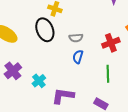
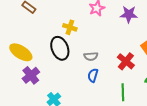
red cross: (111, 43) -> (126, 61), turned -30
purple cross: (13, 71) -> (31, 75), moved

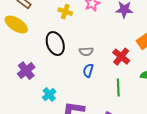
yellow cross: (70, 27) -> (65, 12), moved
yellow ellipse: (21, 52) -> (16, 25), moved

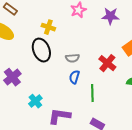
yellow cross: (65, 12) -> (48, 27), moved
green line: (118, 88) -> (92, 93), moved

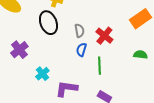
gray semicircle: (72, 58) -> (79, 31), turned -96
red cross: (107, 63) -> (104, 36), moved

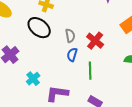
black ellipse: (48, 23) -> (39, 28), turned -30

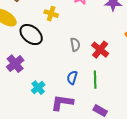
black ellipse: (39, 28) -> (31, 35), moved
blue semicircle: (72, 55) -> (72, 78), moved

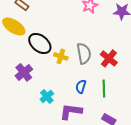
yellow cross: (51, 14) -> (61, 56), moved
gray semicircle: (75, 45) -> (84, 53), size x1.5

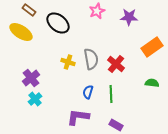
black ellipse: (40, 43) -> (58, 23), moved
cyan cross: (47, 96) -> (35, 99), moved

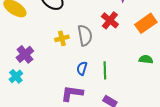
yellow cross: (68, 62) -> (62, 38), turned -32
red cross: (116, 64) -> (110, 20), moved
cyan cross: (35, 99) -> (16, 76), moved

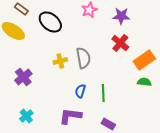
red cross: (110, 20) -> (120, 43), moved
orange rectangle: (146, 23) -> (144, 60), moved
cyan cross: (16, 76) -> (26, 116), moved

